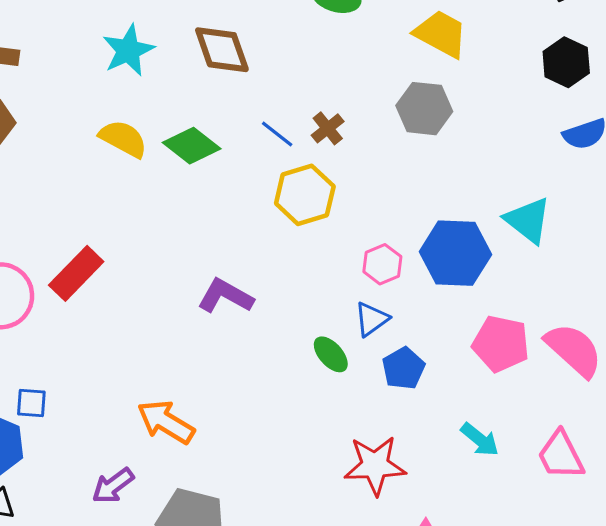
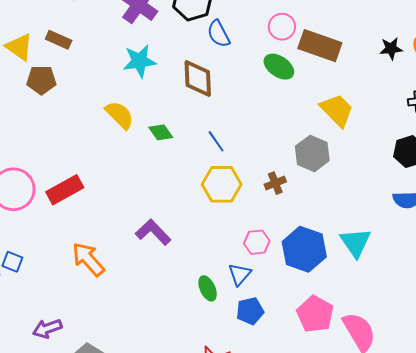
brown cross: (328, 128) -> (275, 183), moved
green diamond: (192, 146) -> (161, 132), size x0.7
blue triangle: (372, 319) -> (240, 274), turned -30
orange arrow: (166, 422) -> (88, 259), moved

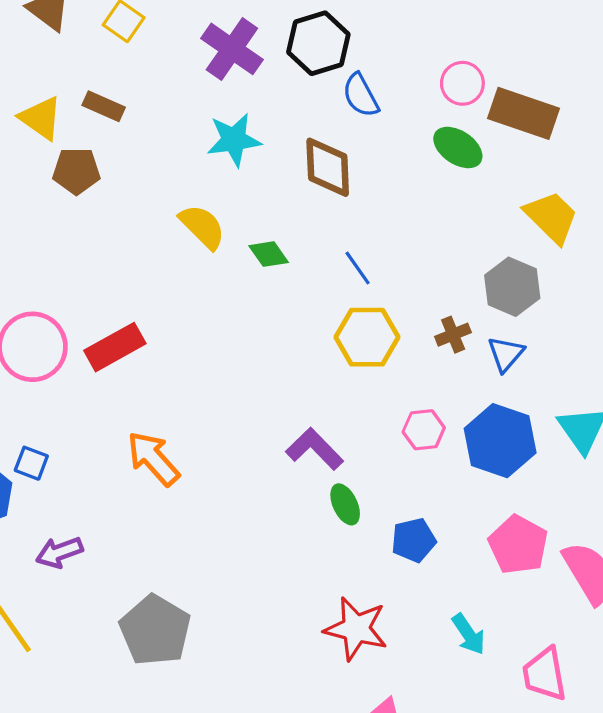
purple L-shape: (153, 232) -> (315, 449), moved
blue triangle: (240, 274) -> (506, 354), moved
purple arrow: (47, 329) -> (59, 552), moved

